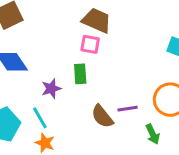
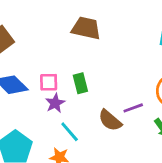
pink square: (90, 44) -> (49, 82), moved
cyan line: (40, 118) -> (70, 132), moved

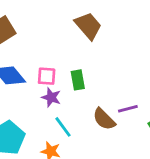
brown trapezoid: (86, 28) -> (88, 26), turned 32
purple star: (55, 103) -> (51, 97), turned -30

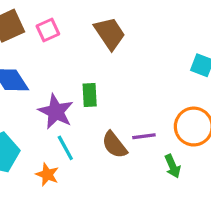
pink square: (47, 76) -> (48, 30), moved, turned -36
purple star: (51, 97) -> (56, 112), size x1.5

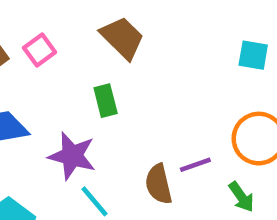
green rectangle: (90, 95) -> (106, 101), moved
brown semicircle: (114, 145) -> (159, 184), turned 36

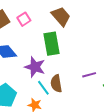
green rectangle: (106, 101) -> (51, 44), size x1.6
brown semicircle: (159, 184) -> (56, 84), moved

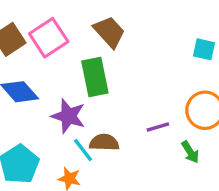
pink square: (24, 19) -> (49, 38), size x1.6
brown semicircle: (56, 84) -> (104, 142), turned 102

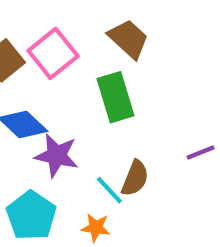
purple star: (68, 116) -> (57, 155), moved
brown semicircle: (104, 142) -> (135, 178), turned 116

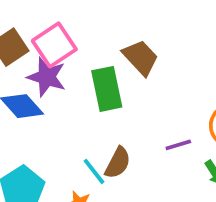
brown trapezoid: (128, 39) -> (141, 57), moved
purple star: (57, 155) -> (47, 77), moved

